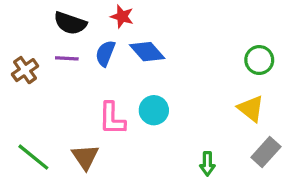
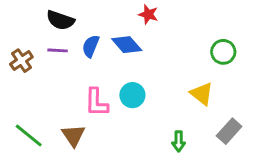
red star: (122, 17) -> (148, 14), moved
yellow triangle: (251, 109) -> (202, 94), moved

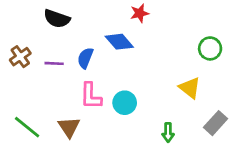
red star: (148, 14) -> (140, 13), turned -30
blue semicircle: (91, 46) -> (85, 58), moved
purple line: (58, 50) -> (54, 63), moved
cyan circle: (132, 95) -> (125, 103), moved

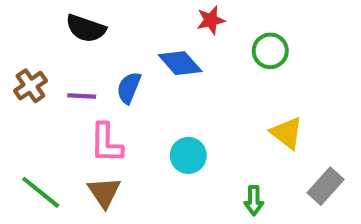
green circle: (210, 48) -> (270, 51), moved
pink L-shape: (91, 96) -> (106, 143), moved

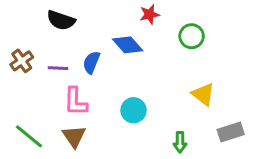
gray rectangle: (326, 186) -> (231, 132), turned 30

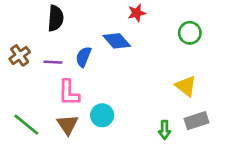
black semicircle: (61, 20) -> (56, 18), turned -105
green circle: (192, 36) -> (190, 33), moved
cyan circle: (134, 110) -> (102, 115), moved
gray rectangle: (231, 132) -> (196, 121), moved

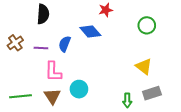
green line: (26, 125) -> (20, 96), turned -45

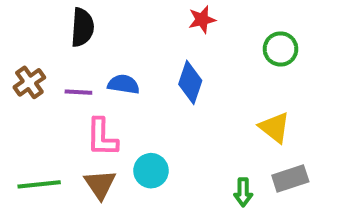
blue diamond: (90, 32) -> (190, 82), moved, turned 60
blue semicircle: (65, 44) -> (124, 84), turned 77

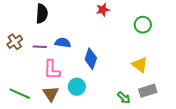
blue diamond: (190, 82) -> (91, 59), moved
green line: (39, 184) -> (20, 94), turned 30
green arrow: (243, 192) -> (124, 98), turned -48

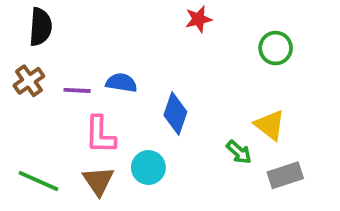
black semicircle: (42, 14) -> (40, 27), moved
green arrow: (124, 98) -> (239, 152), moved

